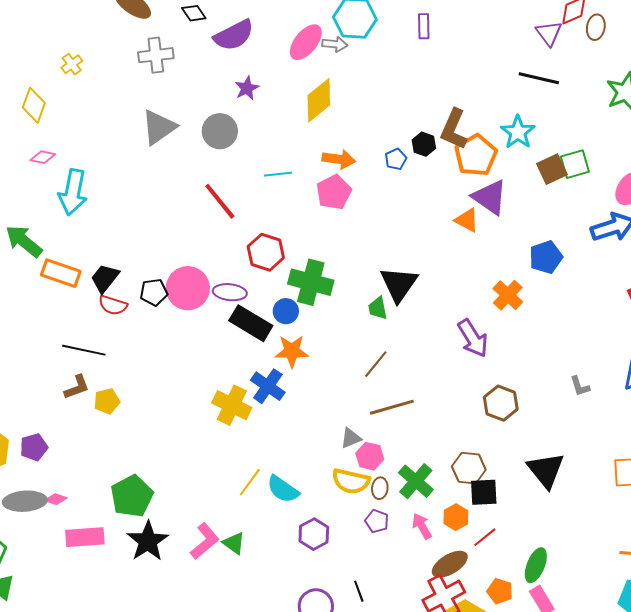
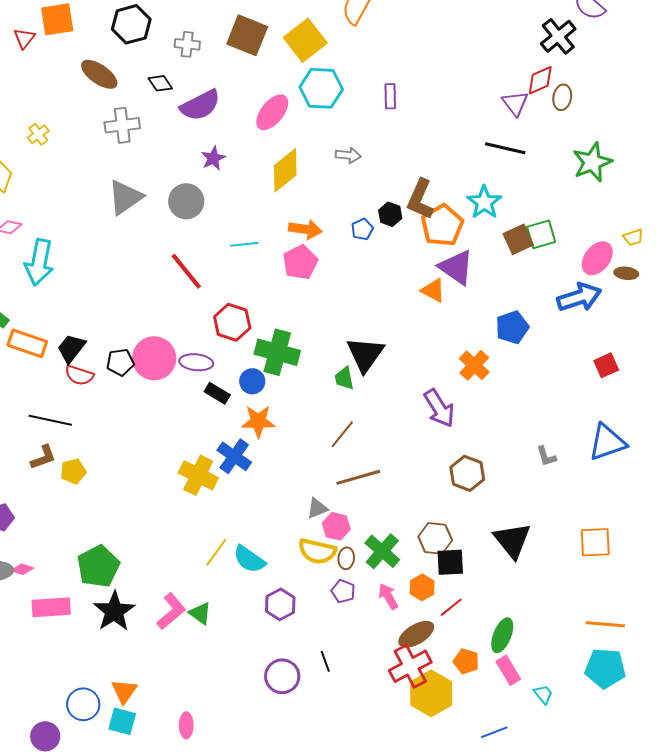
gray arrow: (335, 44) -> (348, 155), moved
black rectangle: (251, 323) -> (217, 393), size x0.6

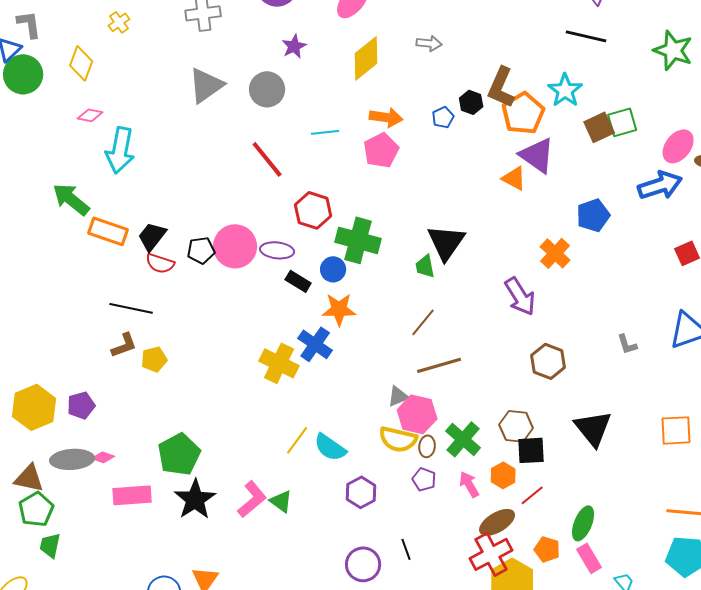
green star: (592, 162) -> (673, 50), turned -30
pink hexagon: (336, 526) -> (417, 414), size x1.4

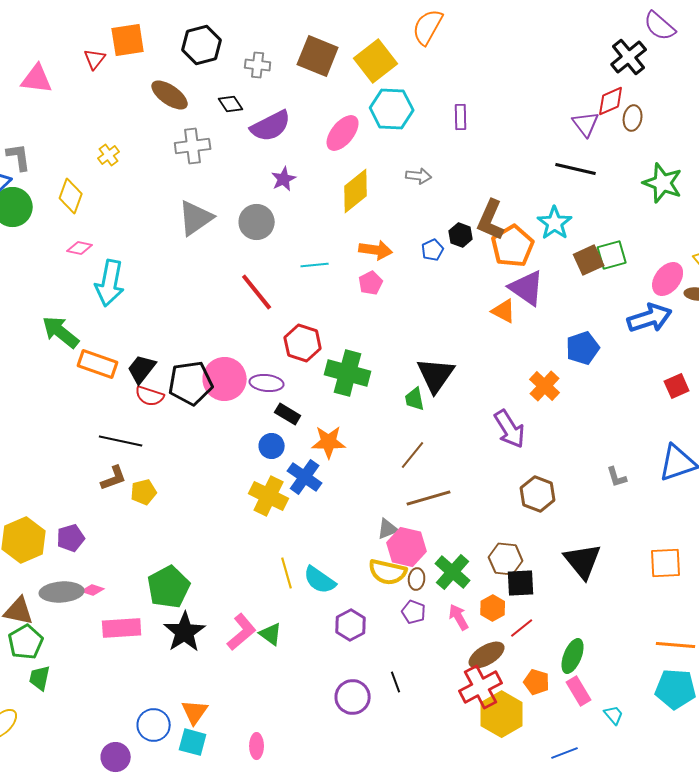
pink pentagon: (381, 150) -> (371, 283), size x0.7
black pentagon: (201, 250) -> (191, 383), size x1.6
blue circle: (333, 269) -> (272, 446), moved
yellow line: (297, 440) -> (287, 573), turned -52

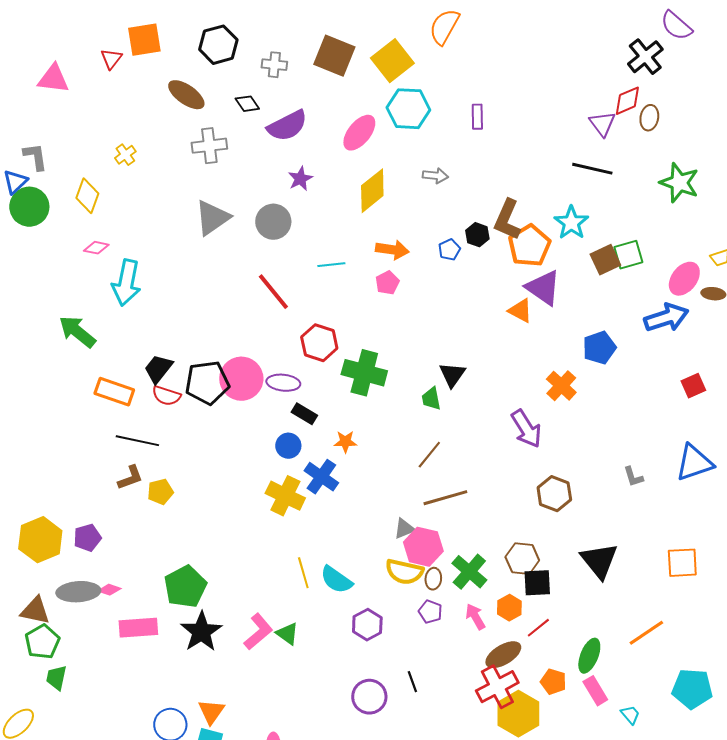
orange rectangle: (98, 364) -> (114, 392), moved
black triangle: (436, 375) -> (452, 375), size x0.7
orange star: (329, 442) -> (345, 442), size x0.7
orange line: (676, 645) -> (646, 633), moved, turned -39

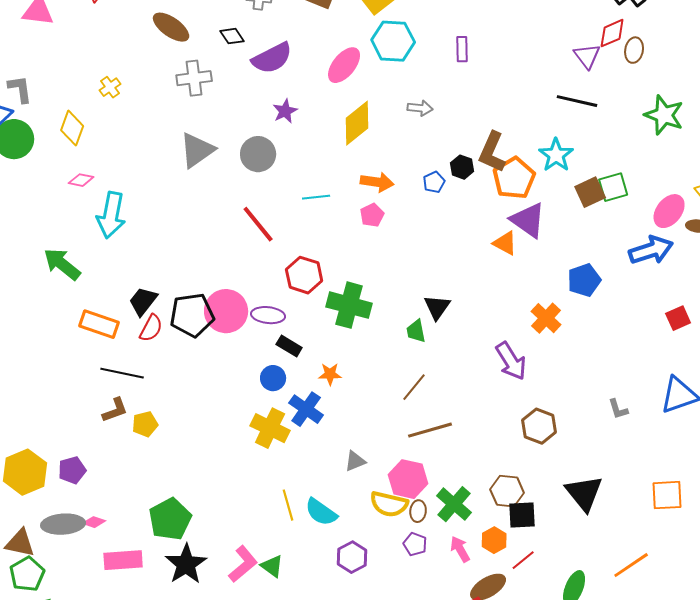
red semicircle: (166, 396) -> (151, 328), turned -80
gray triangle: (404, 529) -> (355, 461), moved

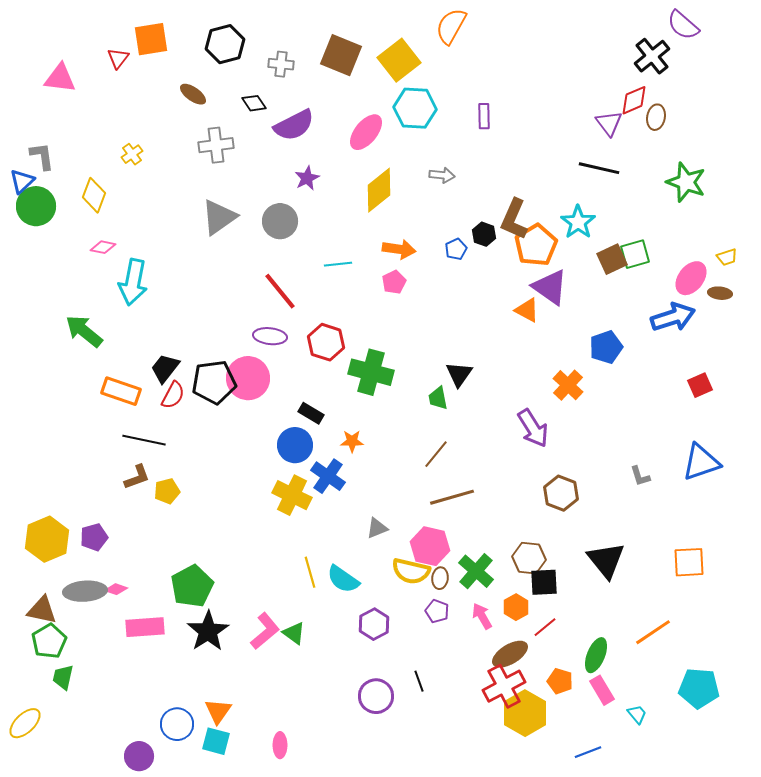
brown ellipse: (171, 27) -> (193, 94), size x0.7
purple ellipse: (268, 315) -> (270, 336), moved
blue circle: (273, 378) -> (295, 445), size x1.4

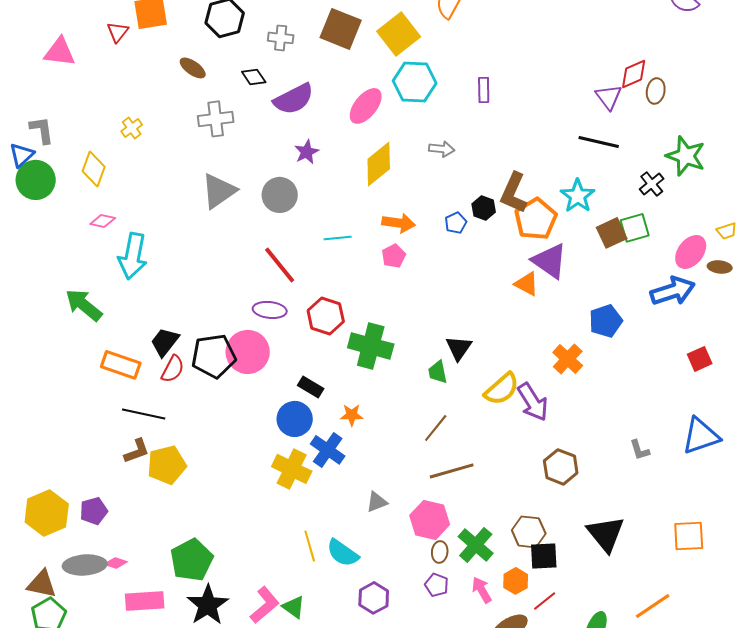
black cross: (652, 56) -> (652, 184), moved, size x0.7
yellow pentagon: (167, 491) -> (167, 465), size x1.5
yellow semicircle: (411, 571) -> (502, 389), moved, turned -54

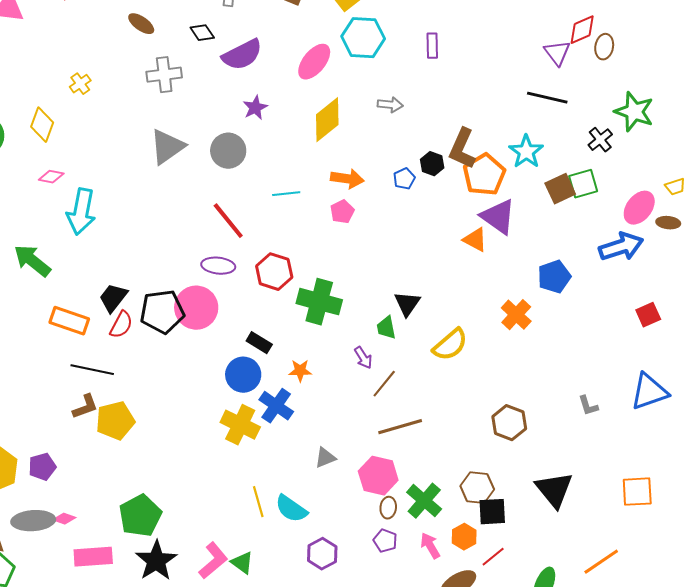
purple arrow: (533, 402) -> (363, 358), moved, size x0.6

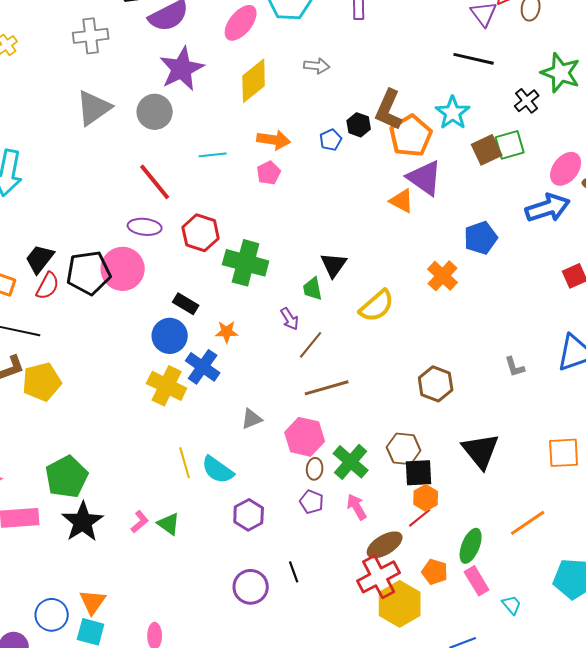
purple star: (255, 108) -> (182, 69), size x1.8
orange hexagon: (464, 537) -> (426, 498), moved
pink L-shape: (213, 561) -> (140, 522), size x0.6

